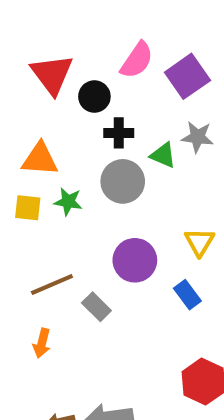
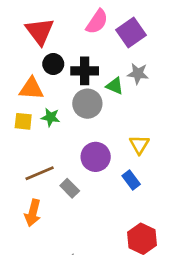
black circle: (94, 97) -> (53, 64), moved
black cross: (119, 133) -> (85, 71), size x1.4
orange arrow: (42, 343) -> (33, 213), size x1.4

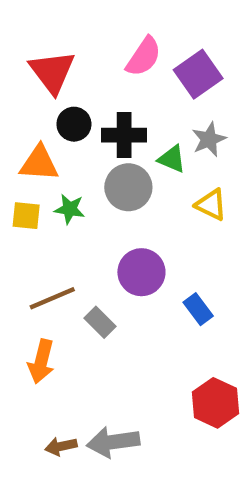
gray star: (138, 74) -> (209, 139), turned -30
yellow triangle: (139, 145) -> (211, 205), moved, turned -35

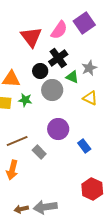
red triangle: (52, 72) -> (31, 37), moved
purple square: (198, 74) -> (84, 23), moved
black circle: (74, 124) -> (40, 71), moved
black cross: (124, 135) -> (58, 58), moved, turned -36

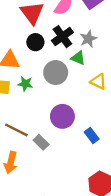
gray star: (89, 68) -> (88, 39), moved
black circle: (40, 71) -> (35, 42), moved
brown line: (17, 141) -> (16, 130), turned 50

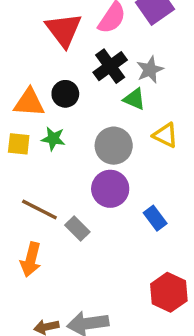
black circle: (35, 42) -> (65, 94), moved
gray circle: (56, 73) -> (114, 146), moved

